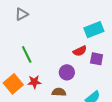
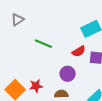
green line: (27, 54) -> (43, 44), moved, turned -36

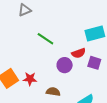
purple circle: (68, 74) -> (65, 65), moved

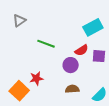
red star: (30, 79) -> (36, 78), moved
brown semicircle: (53, 92) -> (72, 89), moved

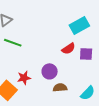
green line: (46, 44) -> (13, 43), moved
purple circle: (71, 65) -> (50, 71), moved

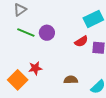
purple circle: (50, 71) -> (47, 33), moved

